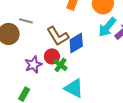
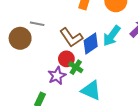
cyan arrow: (107, 27) -> (112, 36), moved
purple star: (33, 65) -> (57, 76), moved

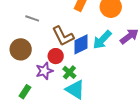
brown circle: (20, 38) -> (21, 49), moved
green cross: (76, 67) -> (69, 72), moved

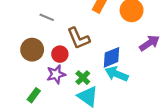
cyan arrow: (102, 40) -> (117, 74), moved, turned 65
blue diamond: (81, 44) -> (111, 57), moved
red circle: (56, 56) -> (60, 54), moved

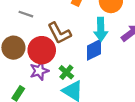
red circle: (60, 54) -> (42, 50), size x1.6
cyan arrow: (117, 74) -> (101, 29), moved, turned -110

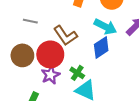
cyan arrow: (101, 29) -> (105, 27), turned -55

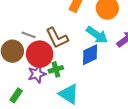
gray line: (30, 21) -> (29, 35), moved
green cross: (77, 73) -> (56, 69), moved, turned 32

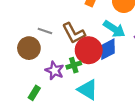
red circle: (40, 54) -> (89, 50), moved
purple star: (37, 74) -> (55, 70), turned -30

